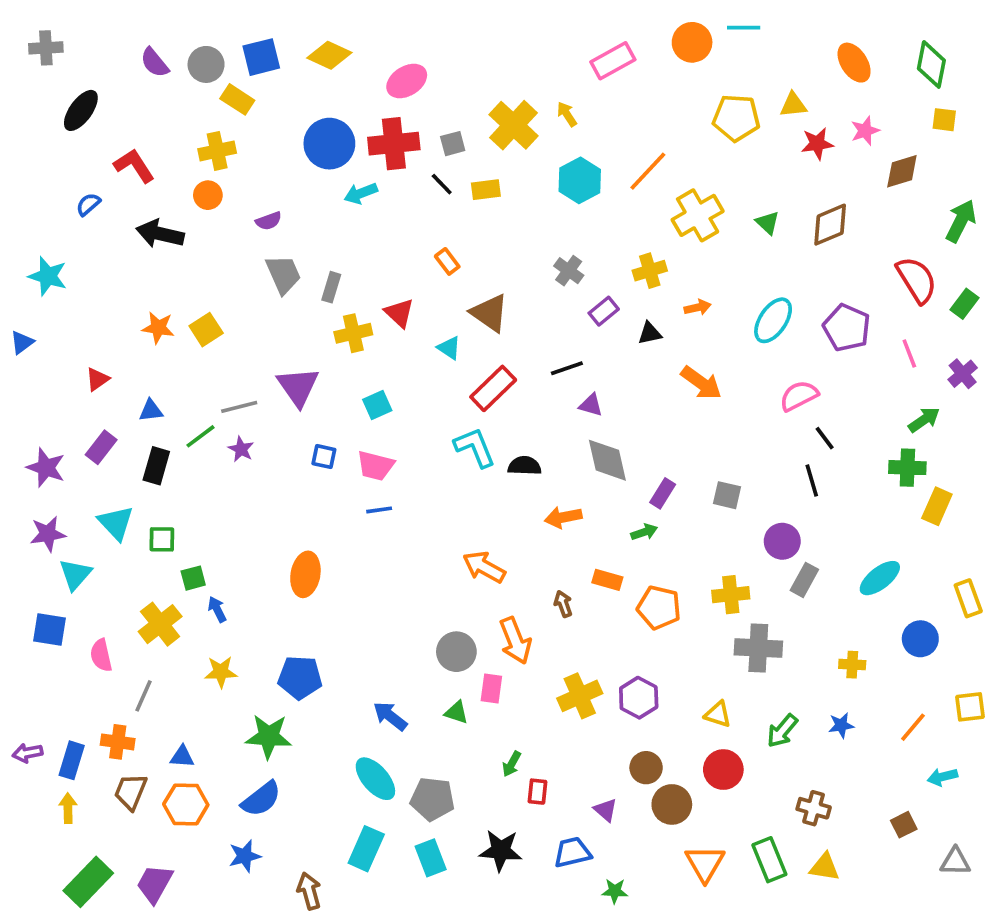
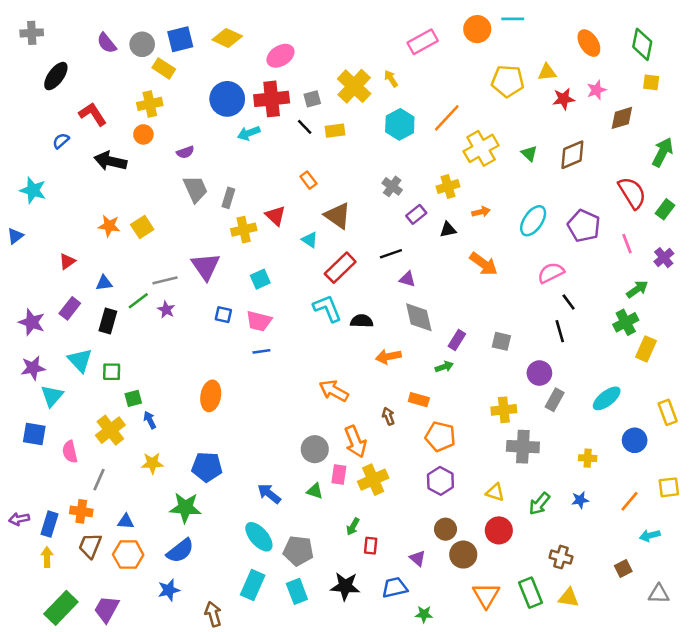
green cross: (907, 468) -> (626, 322), turned -30
orange pentagon: (659, 608) -> (440, 436), moved
yellow cross: (580, 696) -> (373, 480), moved

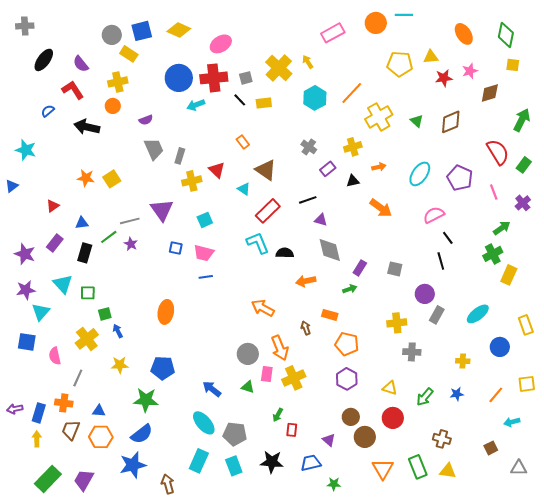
purple semicircle: (107, 43) -> (81, 64), moved
gray cross: (523, 447) -> (412, 352), size x0.7
blue star: (169, 590) -> (133, 465), size x1.5

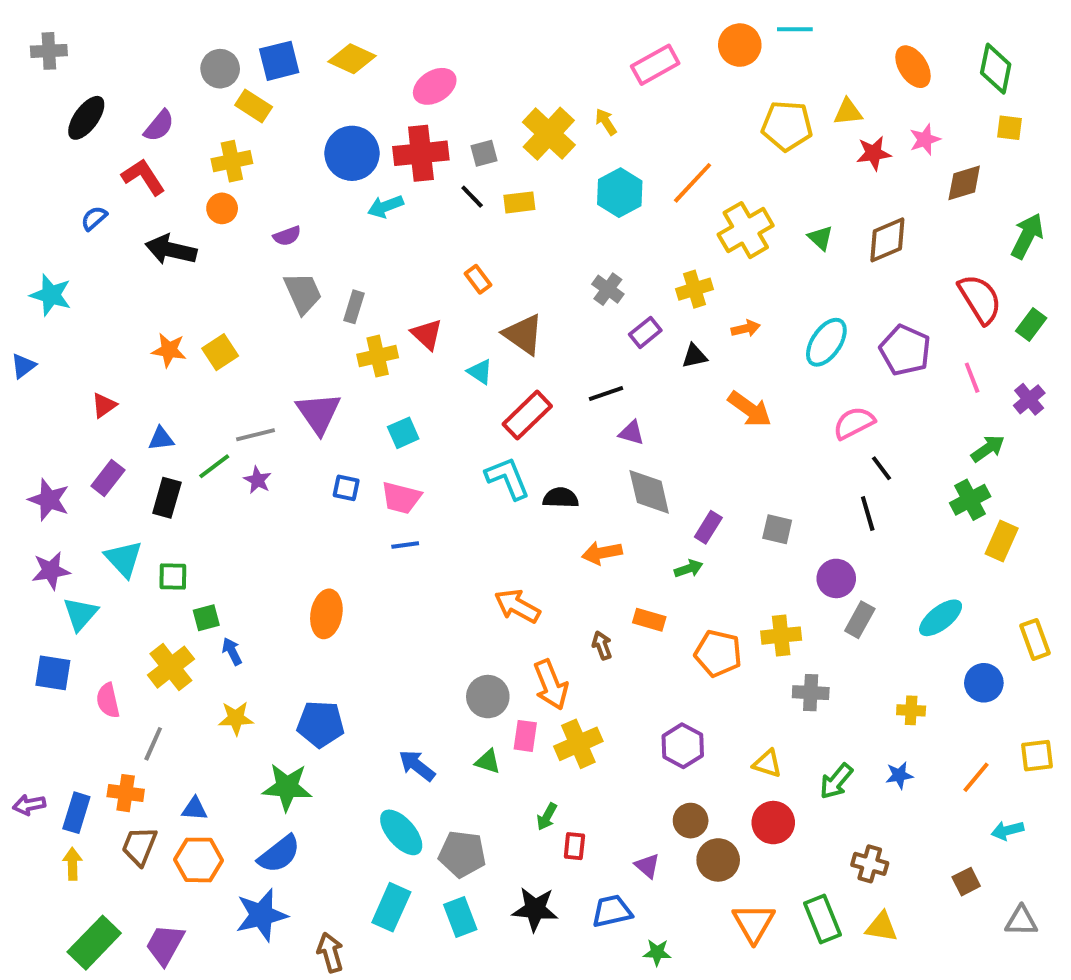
purple semicircle: (81, 64) -> (159, 126), turned -102
orange pentagon: (347, 344) -> (718, 653), moved

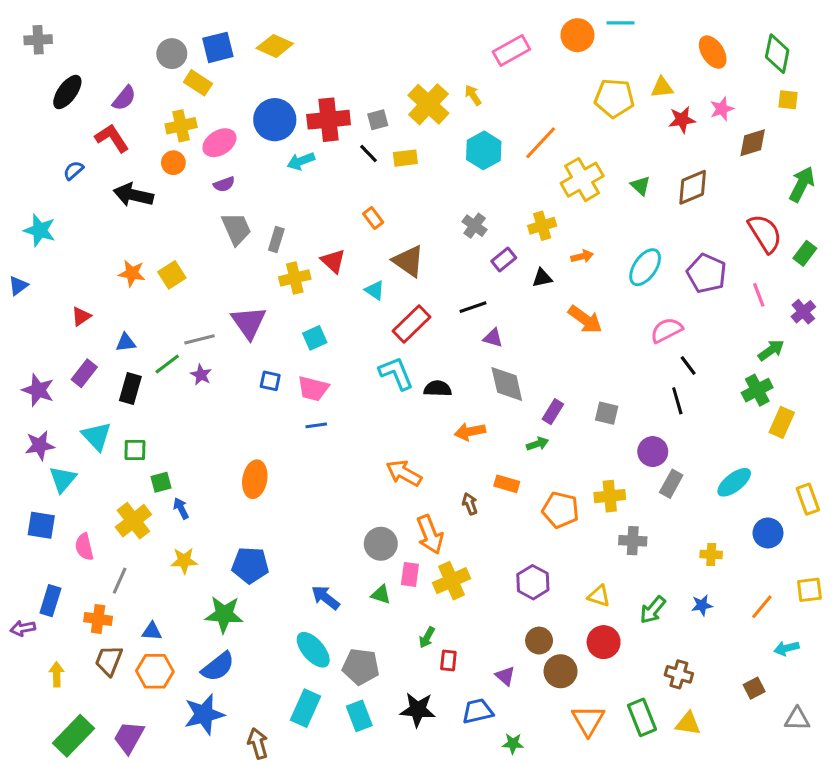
pink ellipse: (435, 86) -> (219, 143), moved
blue rectangle: (76, 813) -> (50, 601), moved

